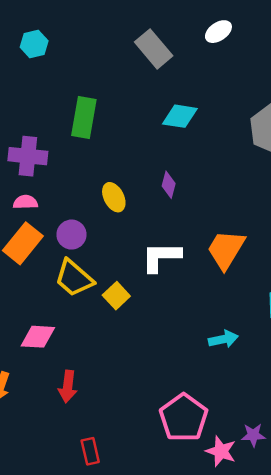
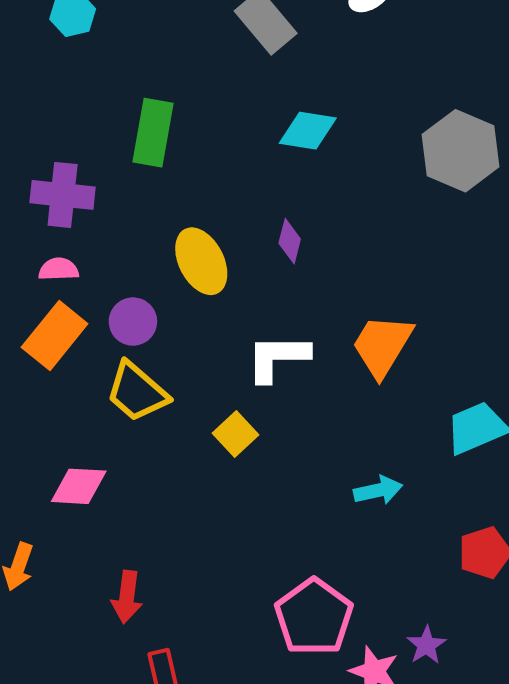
yellow ellipse: (114, 197) -> (201, 261), size x1.4
yellow square: (116, 296) -> (235, 434), moved
red arrow: (68, 386) -> (127, 597), moved
purple star: (253, 435) -> (426, 645), turned -30

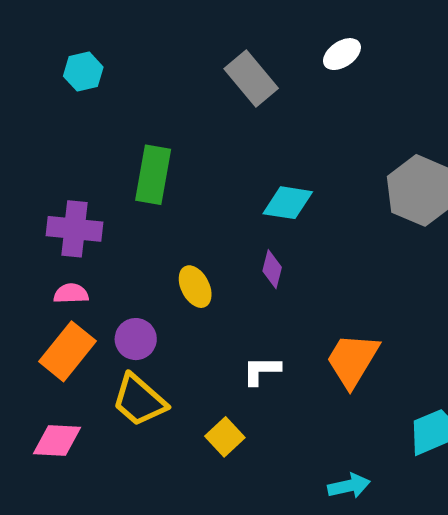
cyan diamond: (308, 131) -> (288, 203), moved
yellow ellipse: (201, 261) -> (195, 287), size x0.7
white L-shape: (278, 358) -> (262, 371), size x0.7
pink diamond: (79, 486) -> (57, 440), moved

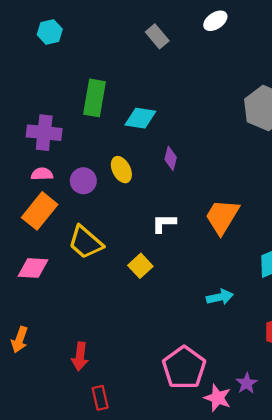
gray rectangle: (251, 79) -> (157, 36), size x0.7
cyan diamond: (288, 203) -> (140, 118), moved
purple circle: (136, 339) -> (83, 181), moved

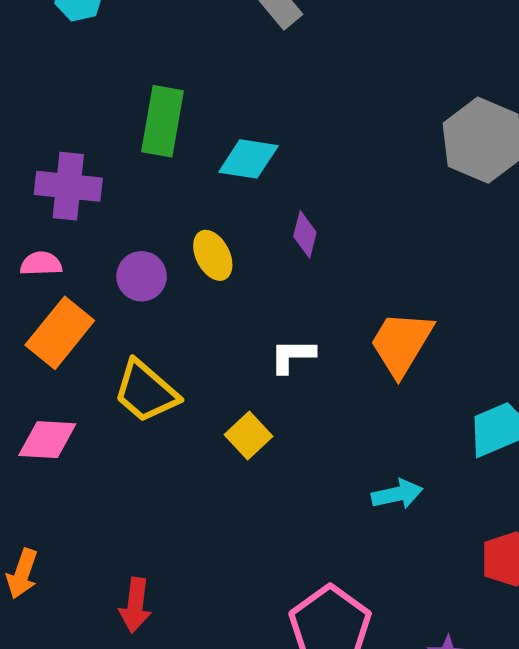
pink semicircle: (42, 174) -> (41, 264), moved

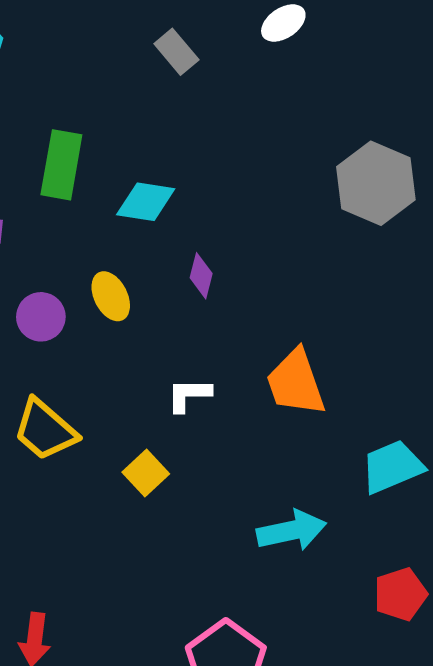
orange trapezoid: (401, 343) -> (296, 383), turned -50
cyan arrow: (397, 494) -> (292, 531), size x1.4

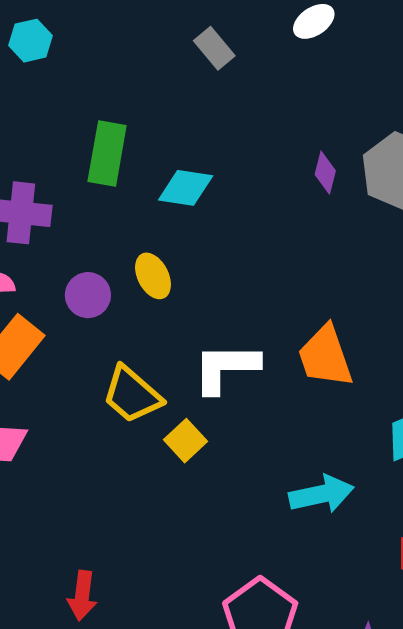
purple diamond: (201, 276) -> (325, 173), moved
white L-shape: (189, 395) -> (226, 368), size x1.6
yellow trapezoid: (45, 430) -> (132, 395), moved

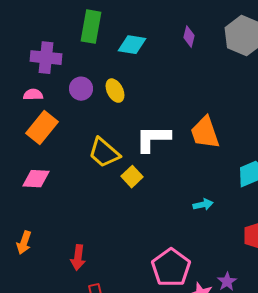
purple diamond: (325, 173) -> (189, 37), moved
purple circle: (88, 295) -> (81, 89), moved
cyan arrow: (321, 494) -> (203, 205), size x0.6

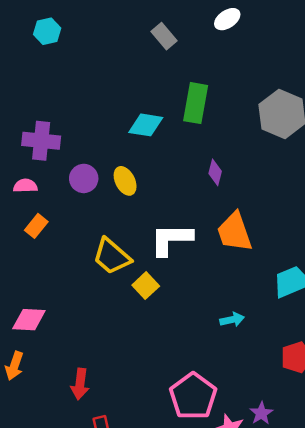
green rectangle: (91, 27) -> (196, 103), moved
purple diamond: (189, 37) -> (215, 172), moved
orange rectangle: (42, 128) -> (36, 226), size x0.6
pink diamond: (36, 179) -> (29, 320), moved

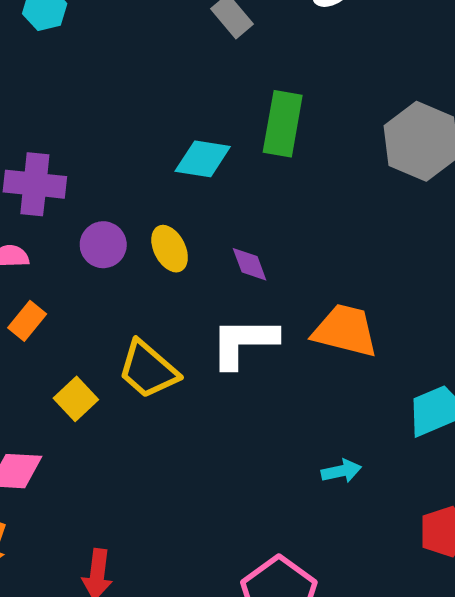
purple diamond: (215, 172) -> (250, 264), moved, turned -35
orange trapezoid: (235, 232) -> (345, 331), turned 123
yellow square: (146, 286) -> (76, 399), moved

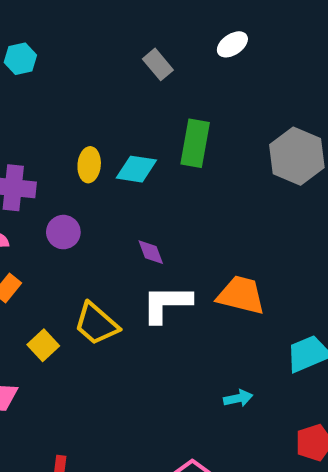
yellow ellipse: (170, 249) -> (89, 165), moved, turned 32
purple diamond: (250, 264) -> (151, 252), moved

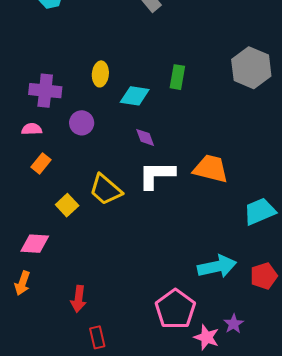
green rectangle: (195, 143) -> (177, 77), moved, size x0.7
cyan diamond: (136, 169) -> (135, 96), moved
cyan arrow: (238, 398) -> (217, 267), moved, size x1.8

